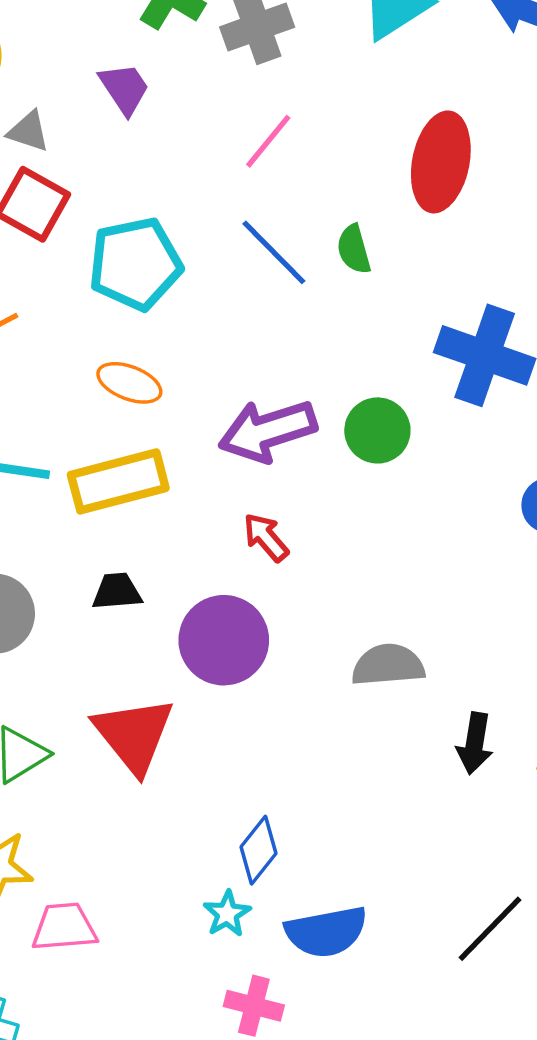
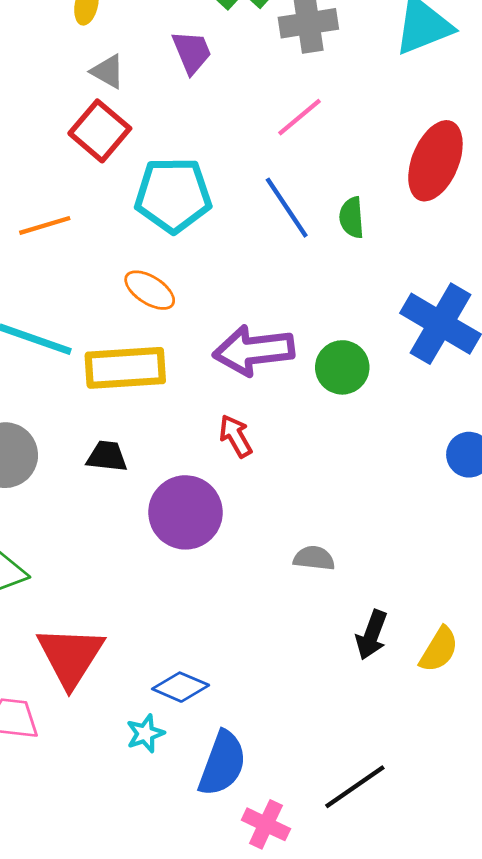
gray semicircle: (388, 665) -> (314, 558), size x0.7
red triangle: (134, 735) -> (70, 656), moved
blue diamond: (258, 850) -> (181, 687), turned 64
blue semicircle: (326, 932) -> (222, 764), turned -70
pink cross: (254, 1006) -> (266, 824), moved

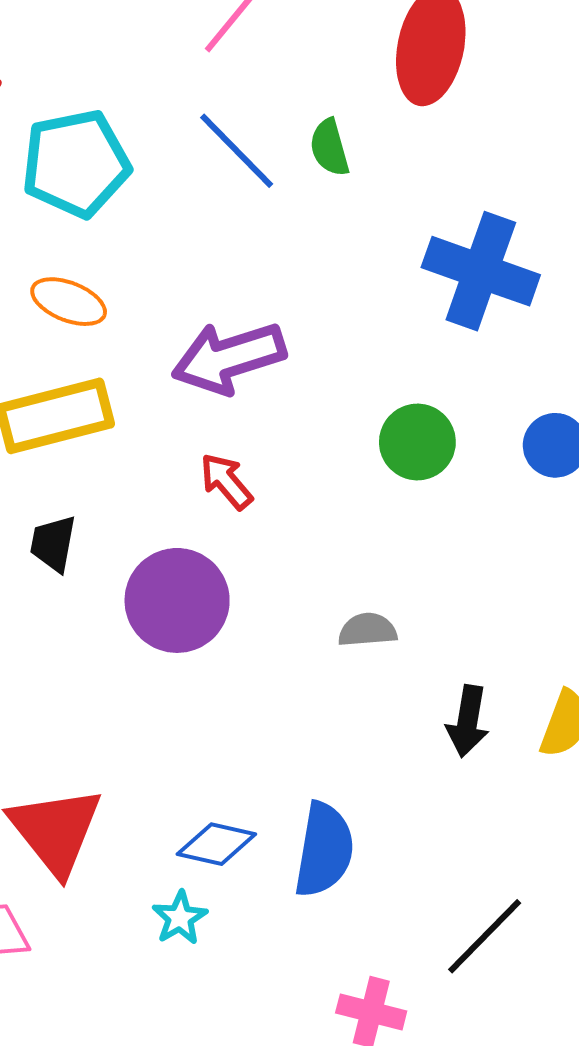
green circle: (342, 367) -> (417, 442), moved
black trapezoid: (107, 456) -> (53, 543), turned -75
blue semicircle: (222, 764) -> (324, 850), moved

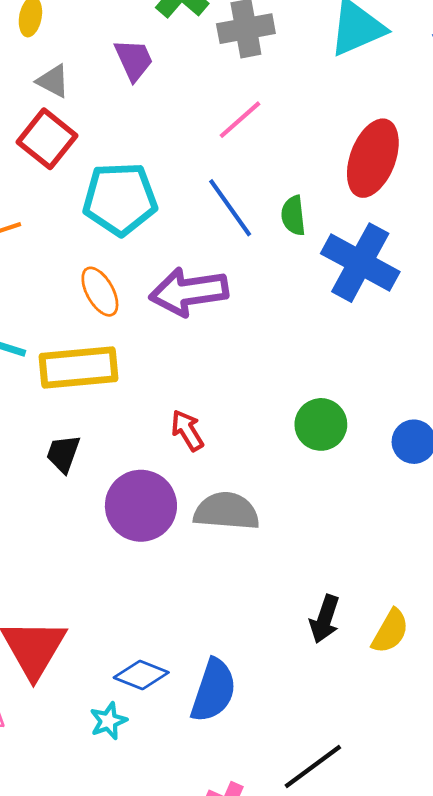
blue cross: (481, 271) -> (360, 263), moved
orange ellipse: (69, 302) -> (100, 292), turned 30
purple arrow: (229, 358) -> (189, 292), moved
gray semicircle: (367, 630) -> (227, 511), moved, size x1.6

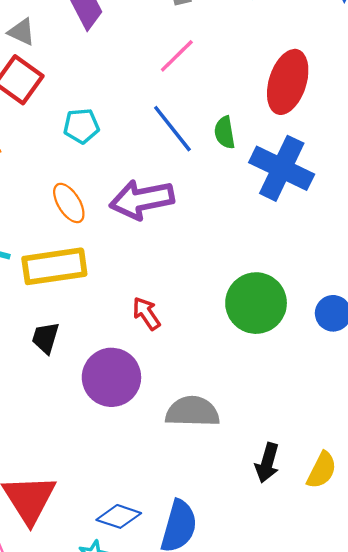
cyan pentagon: (120, 199) -> (81, 126), size x0.6
green circle: (321, 424) -> (256, 303), size x1.4
gray semicircle: (227, 511) -> (192, 412), moved

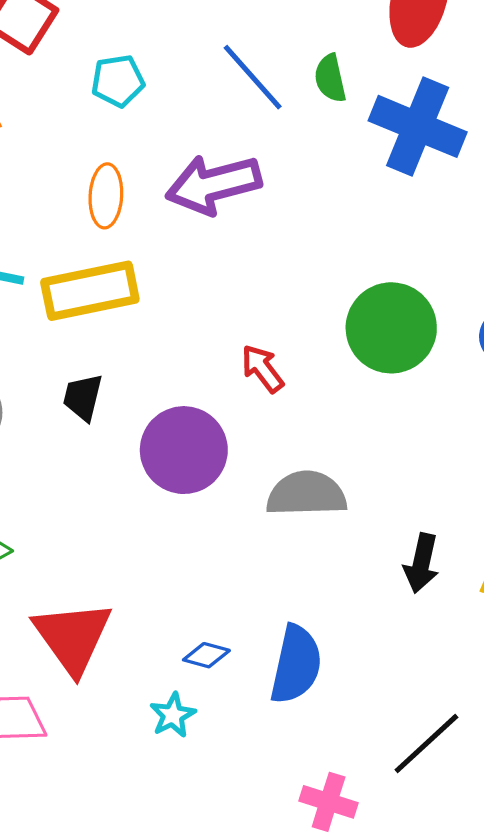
orange ellipse: (69, 203) -> (106, 196), turned 39
red arrow: (146, 313) -> (262, 369), moved
blue diamond: (119, 516) -> (206, 655), size x0.7

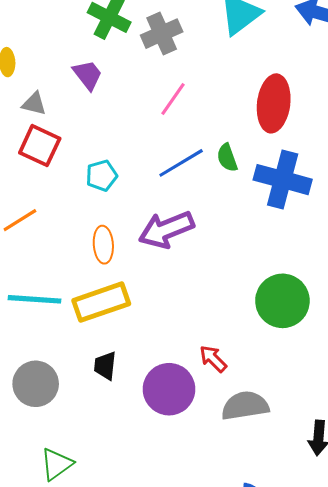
blue line: (253, 77) -> (181, 163), turned -72
red arrow: (262, 369) -> (213, 359), moved

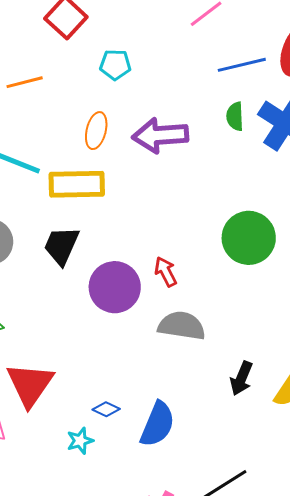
green semicircle: (227, 158) -> (235, 116), moved
blue line: (181, 163) -> (242, 65), moved
black trapezoid: (105, 366) -> (61, 246), size x1.4

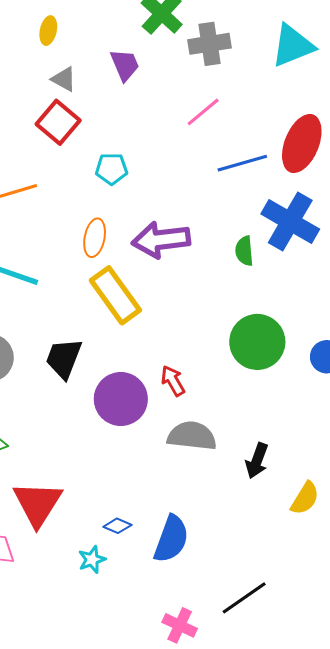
green semicircle: (235, 116) -> (244, 251), moved
yellow rectangle: (77, 184) -> (115, 295), moved, turned 58
black arrow: (241, 378) -> (257, 461), moved

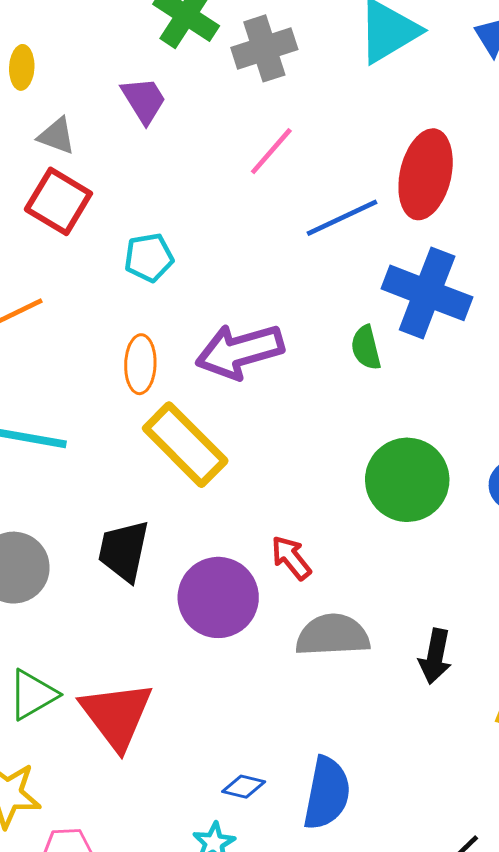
red triangle: (38, 504) -> (117, 715), moved

